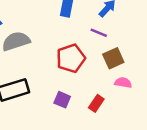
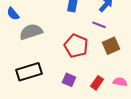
red pentagon: (71, 58) -> (76, 46), turned -30
pink semicircle: (123, 83) -> (120, 82), moved

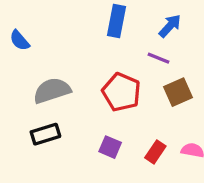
gray semicircle: (31, 32) -> (52, 91), moved
black rectangle: (29, 72) -> (45, 134), size x0.7

